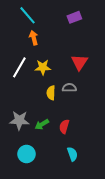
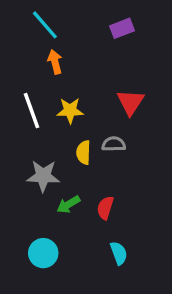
white line: (19, 67) -> (31, 111), turned -50
gray star: (19, 120) -> (43, 176), moved

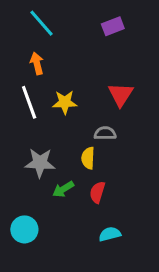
orange arrow: (55, 62) -> (37, 63), moved
yellow semicircle: (83, 152) -> (88, 158), moved
cyan circle: (43, 253) -> (24, 229), moved
cyan semicircle: (119, 253) -> (110, 234), turned -85

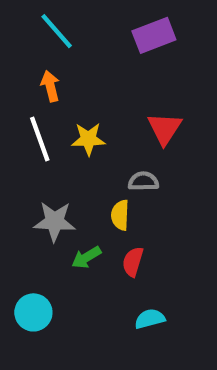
purple rectangle: (113, 26) -> (154, 35), size x1.4

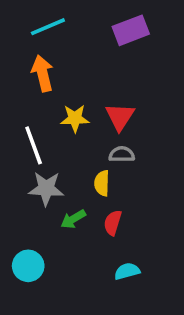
cyan line: (57, 31) -> (48, 27), turned -72
orange arrow: (50, 86) -> (43, 73), size x1.4
red triangle: (165, 128) -> (120, 117), moved
white line: (40, 139) -> (34, 145), moved

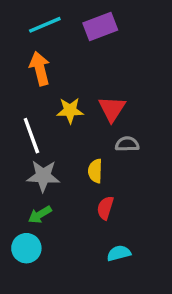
purple rectangle: (131, 30) -> (100, 27), moved
gray semicircle: (122, 154) -> (127, 144), moved
green arrow: (73, 219) -> (40, 215), moved

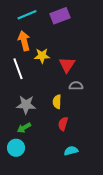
yellow star: (70, 110) -> (42, 56), moved
white line: (31, 136) -> (18, 69), moved

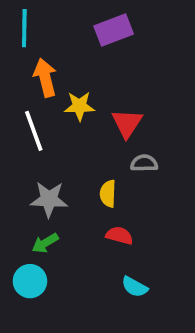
cyan line: (27, 15) -> (24, 28), moved, turned -66
red semicircle: (63, 124) -> (119, 235), turned 88
cyan semicircle: (71, 151) -> (135, 287), turned -136

